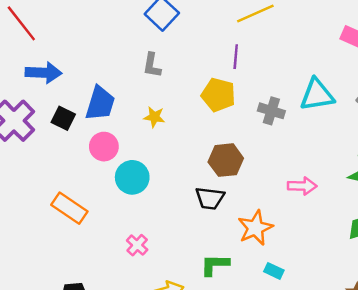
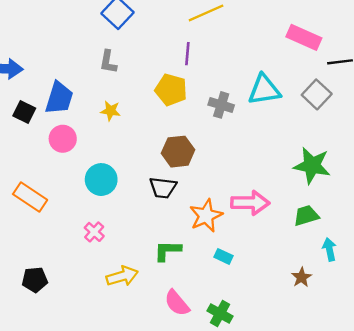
cyan circle: (132, 177) -> (101, 180), moved
pink arrow: (302, 186) -> (250, 203), moved, size x1.4

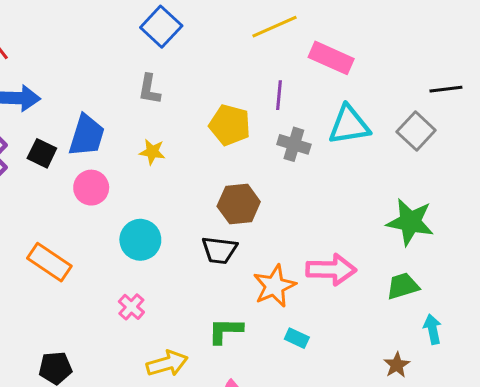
pink rectangle: (304, 37) -> (331, 58), moved
purple line: (187, 54) -> (279, 95), moved

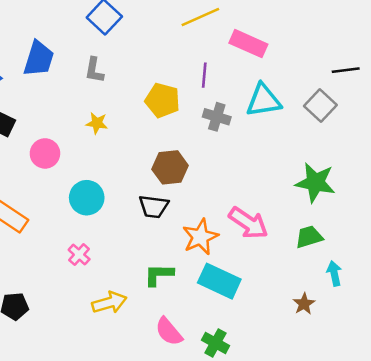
blue trapezoid: (87, 135) -> (39, 59), moved
pink arrow: (331, 270) -> (248, 223), turned 33
cyan rectangle: (297, 338) -> (219, 281), size x2.0

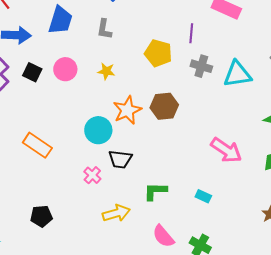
cyan triangle: (264, 100) -> (237, 74), moved
pink circle: (45, 153) -> (65, 69), moved
black trapezoid: (154, 207) -> (120, 159), moved
orange star: (200, 237) -> (127, 110), moved
cyan rectangle: (219, 281) -> (203, 196), size x0.5

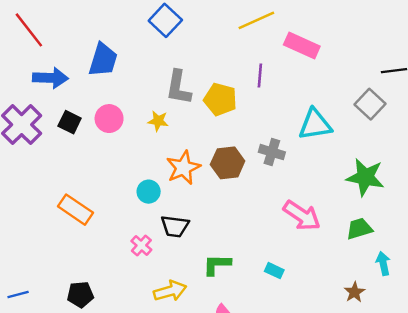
gray L-shape: (104, 29) -> (178, 87), moved, size x1.4
gray cross: (201, 66) -> (272, 152), moved
cyan circle: (98, 130) -> (149, 192), size x0.7

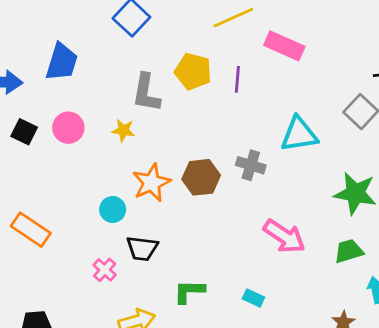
yellow pentagon: (220, 99) -> (193, 71), moved

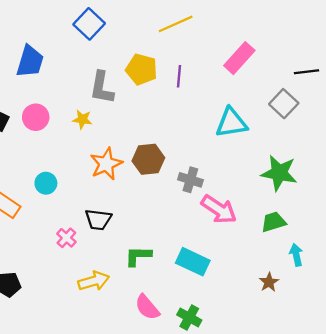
pink rectangle: (284, 46) -> (239, 58), moved, turned -72
gray cross: (251, 165) -> (190, 180), moved
cyan circle: (113, 209) -> (46, 183), moved
cyan rectangle: (253, 298) -> (193, 262), size x1.8

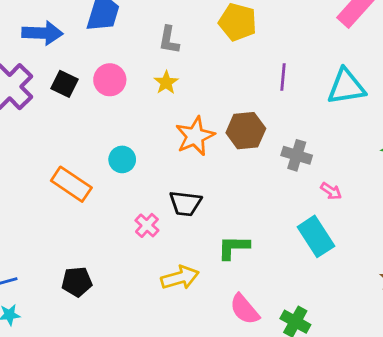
purple line: (179, 76) -> (283, 77), moved
gray L-shape: (102, 88) -> (169, 40), moved, size x0.7
yellow star: (82, 119) -> (166, 83), turned 30
pink arrow: (219, 209) -> (331, 191), size x0.5
cyan rectangle: (193, 262) -> (316, 236), moved, turned 32

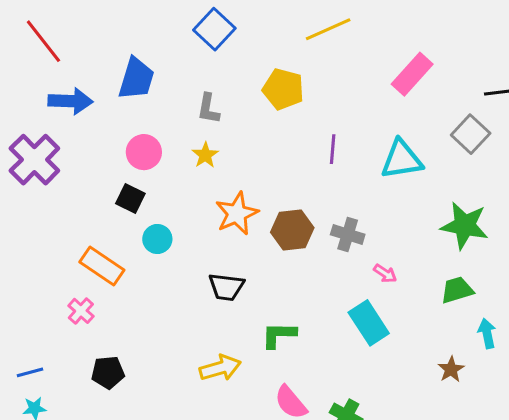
black square: (64, 84) -> (130, 199), moved
brown hexagon: (246, 131) -> (292, 230), moved
pink cross: (147, 225) -> (81, 311), moved

